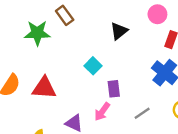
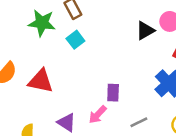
black triangle: (119, 31) -> (145, 31), moved
cyan square: (93, 66) -> (75, 40), moved

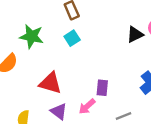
green star: (42, 23) -> (32, 36), moved
red triangle: (41, 81) -> (50, 83), moved

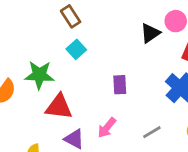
green star: (32, 36) -> (39, 75), moved
purple rectangle: (102, 88) -> (120, 85), moved

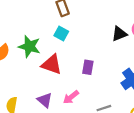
cyan square: (76, 49) -> (61, 34), turned -32
red triangle: (59, 107) -> (52, 64), moved

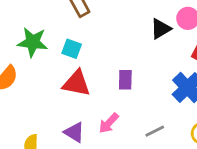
cyan square: (61, 34) -> (72, 49), moved
green star: (29, 46) -> (33, 42), moved

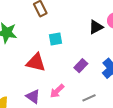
cyan square: (72, 49) -> (56, 39), moved, turned -32
purple rectangle: (125, 80) -> (81, 66), moved, turned 40

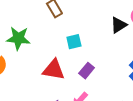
purple rectangle: (81, 66) -> (87, 71), moved

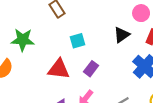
black triangle: (119, 25) -> (122, 35), moved

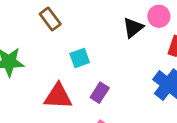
black triangle: (122, 35) -> (133, 28), moved

